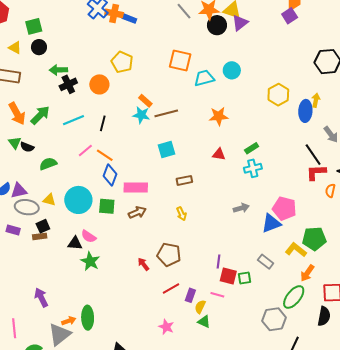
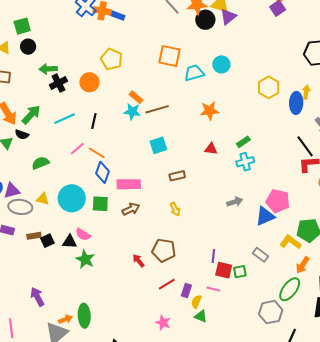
black semicircle: (27, 147) -> (22, 134), moved
black square: (43, 226) -> (47, 241), moved

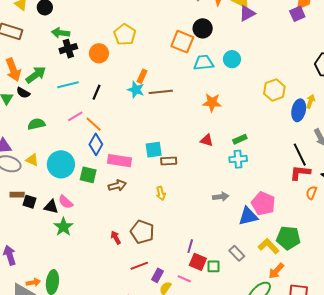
black circle: (205, 20) -> (203, 28), moved
orange rectangle: (136, 97) -> (142, 76), turned 64
cyan square: (158, 145) -> (154, 150), moved
black square: (47, 241) -> (29, 202), turned 32

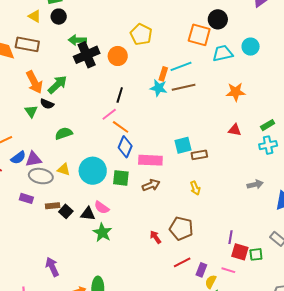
black cross: (68, 49) -> (87, 55), size x1.4
cyan line: (68, 85) -> (181, 66), moved
pink line: (75, 116) -> (109, 114), moved
black square: (29, 202) -> (66, 211), turned 32

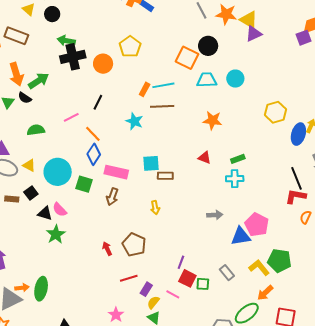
cyan star: (159, 88) -> (134, 121), moved
pink line: (109, 114) -> (71, 117), moved
brown arrow: (151, 185) -> (112, 197), turned 120
black square: (66, 211) -> (31, 193), moved

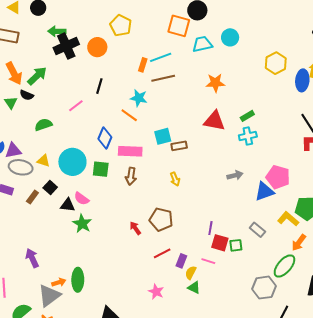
orange line: (93, 134) -> (129, 115), moved
red triangle: (205, 158) -> (214, 121), size x1.6
brown rectangle: (12, 199) -> (32, 197), turned -48

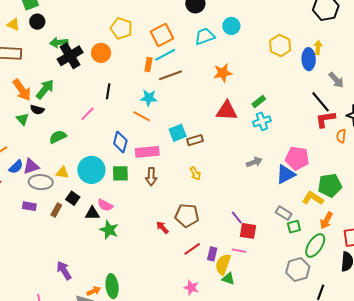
orange square: (179, 26) -> (162, 35), moved, turned -35
purple line: (210, 228) -> (237, 218), turned -40
green square: (236, 245) -> (294, 227), moved
yellow semicircle: (191, 273) -> (223, 264), size x1.5

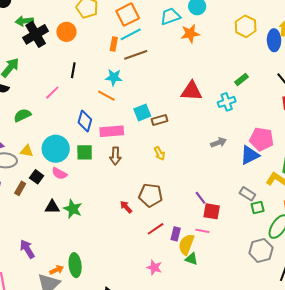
orange star: (223, 73) -> (190, 34), moved
green rectangle: (259, 102) -> (241, 79), moved
pink semicircle: (105, 205) -> (59, 173), moved
black triangle: (92, 213) -> (52, 207), moved

